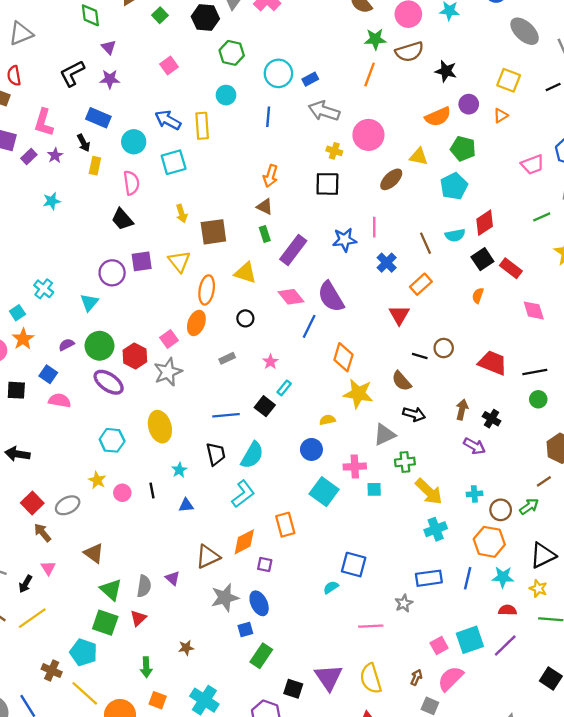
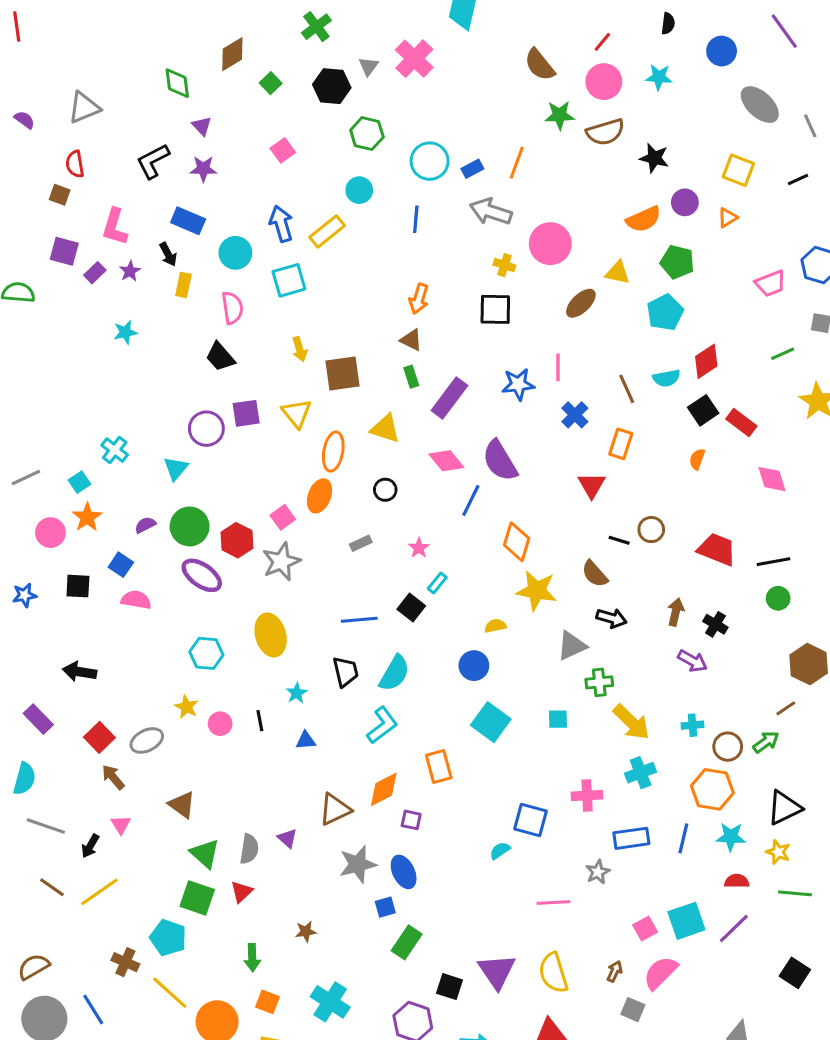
orange line: (370, 75) -> (517, 163), moved
blue arrow: (168, 120) -> (281, 224), turned 45
yellow rectangle: (202, 126) -> (327, 231), turned 55
orange rectangle: (421, 284) -> (621, 444), turned -30
pink cross: (355, 467) -> (587, 796), moved

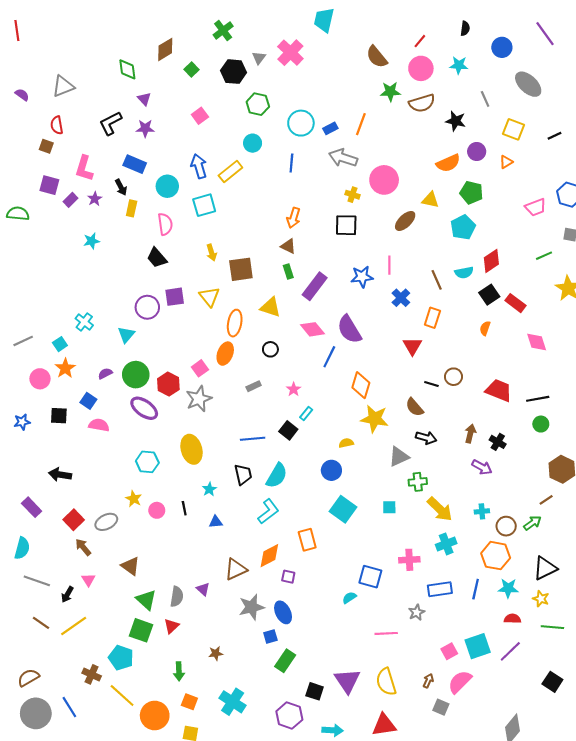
gray line: (810, 126) -> (485, 99), moved

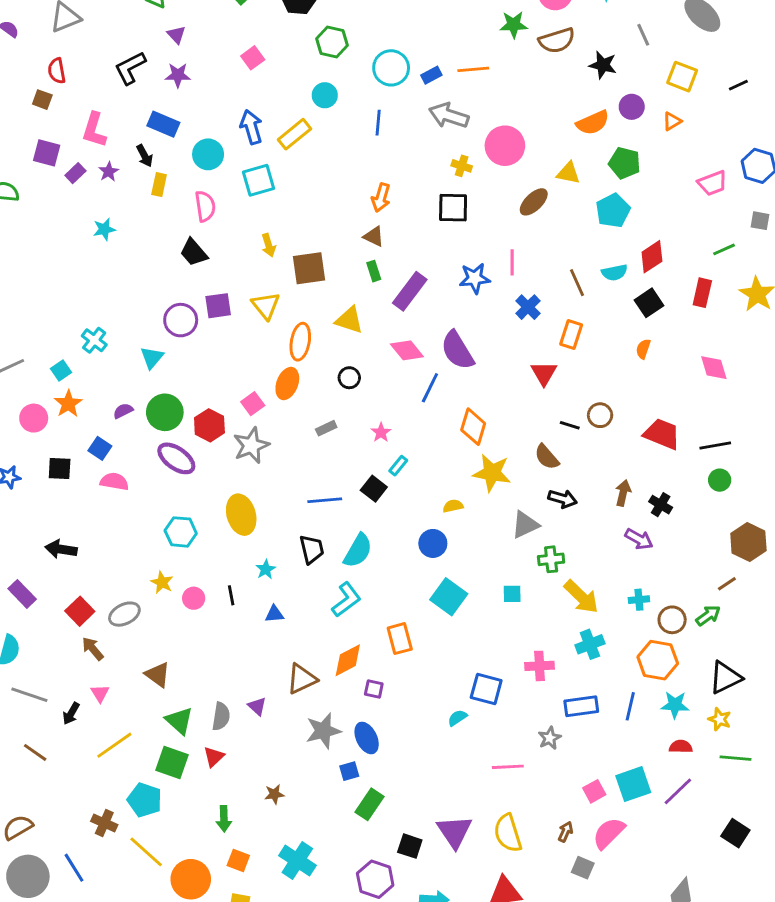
orange line: (361, 124) -> (473, 69), turned 65
red rectangle: (516, 303) -> (702, 293), moved, turned 66
yellow line: (74, 626) -> (114, 745), moved

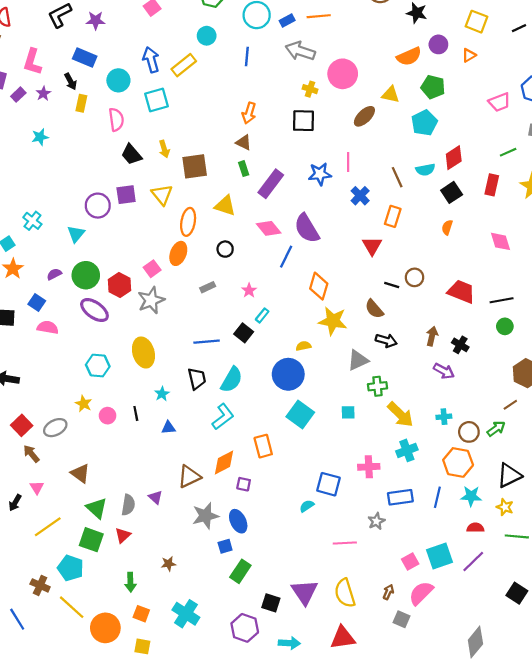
black trapezoid: (194, 252) -> (131, 154), moved
blue circle: (433, 543) -> (288, 374), size x1.5

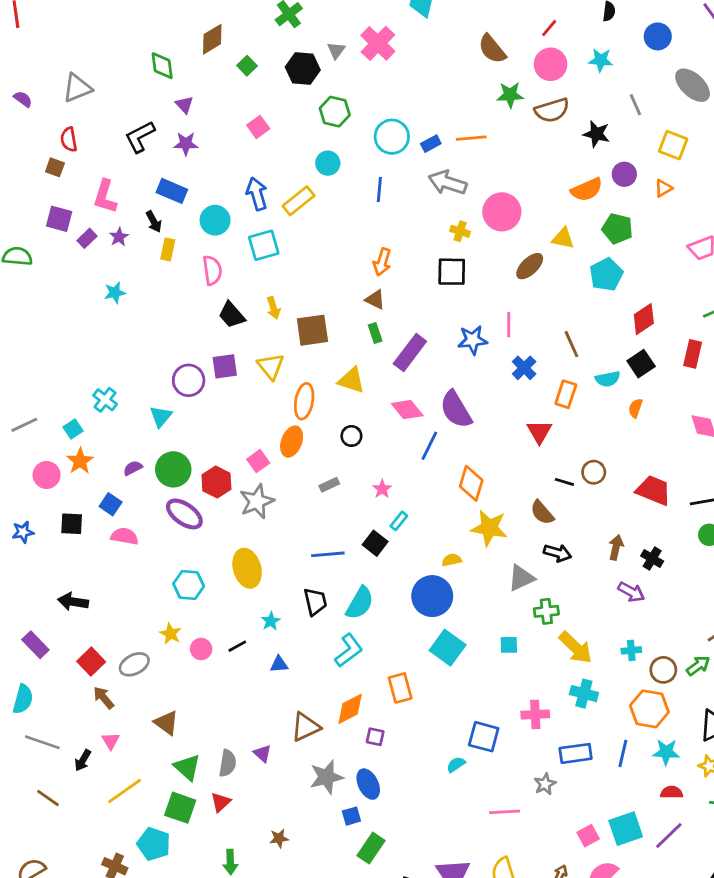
cyan semicircle: (425, 170) -> (608, 379), moved
black line: (136, 413) -> (237, 646), turned 72
cyan cross: (407, 450) -> (584, 694), turned 36

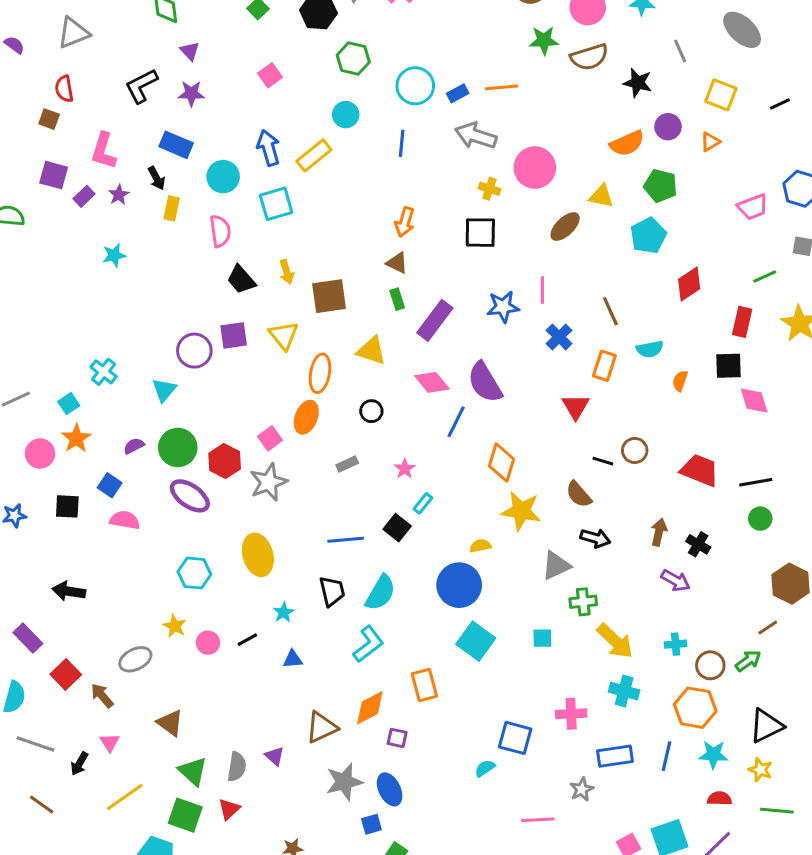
black square: (641, 364) -> (728, 366), moved, turned 32
red square: (91, 662) -> (66, 674), moved

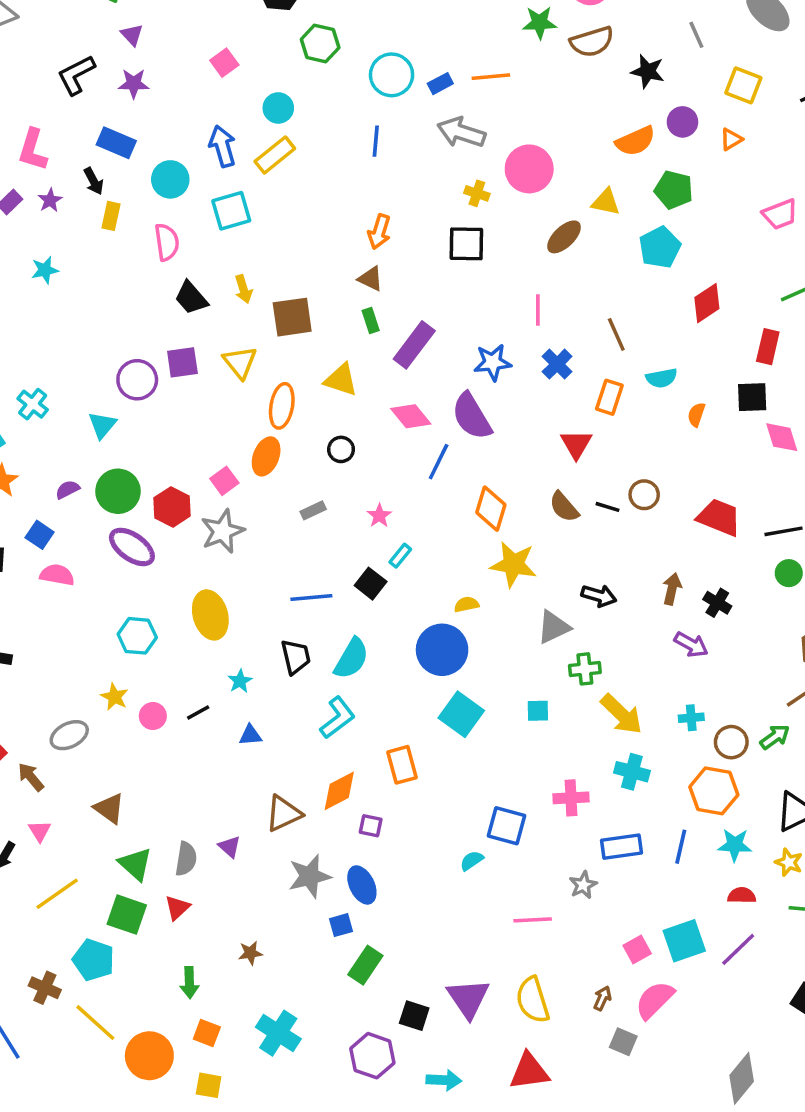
cyan circle: (346, 115) -> (278, 108), moved
blue star: (503, 307) -> (493, 362), moved
brown semicircle: (579, 494) -> (564, 507), moved

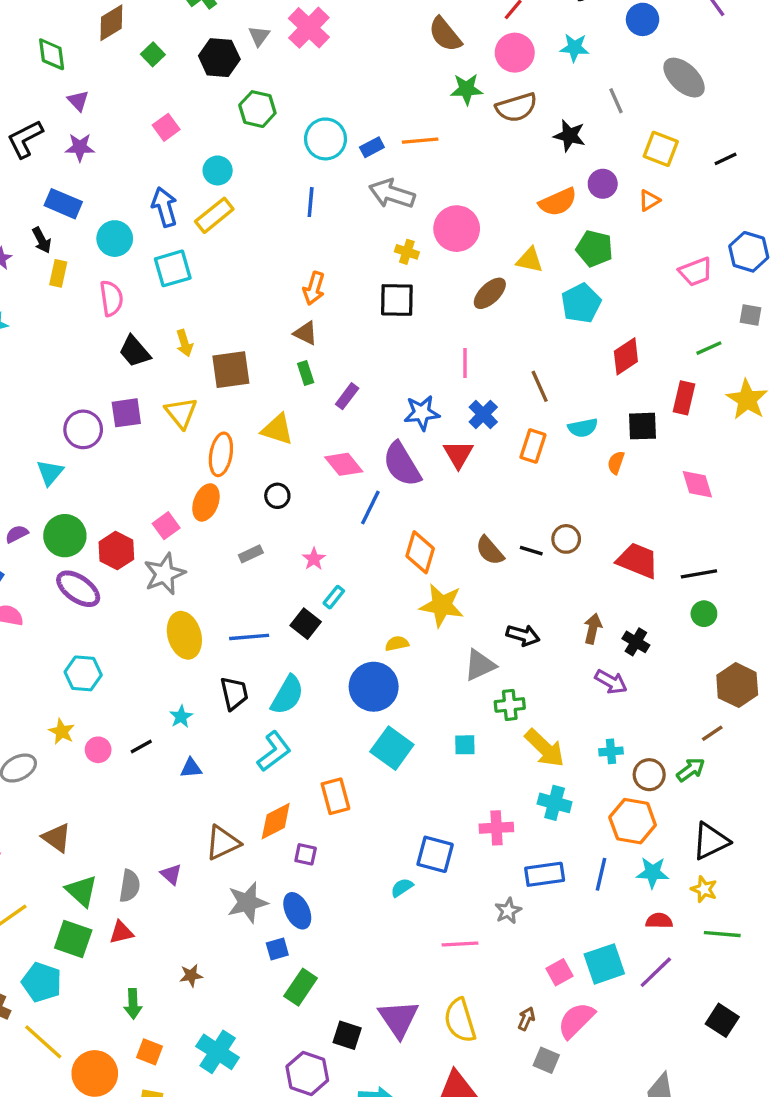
purple rectangle: (414, 345) -> (347, 396), size x0.6
black square: (752, 397) -> (643, 426), moved
red triangle: (576, 444) -> (458, 454), moved
yellow ellipse: (210, 615) -> (184, 635), moved
red triangle: (177, 908) -> (121, 932), turned 30

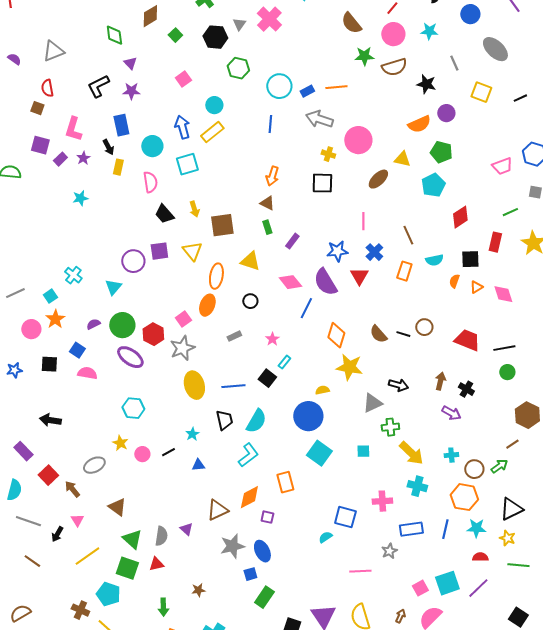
orange triangle: (649, 200) -> (476, 287), moved
blue rectangle: (63, 204) -> (121, 125), turned 55

